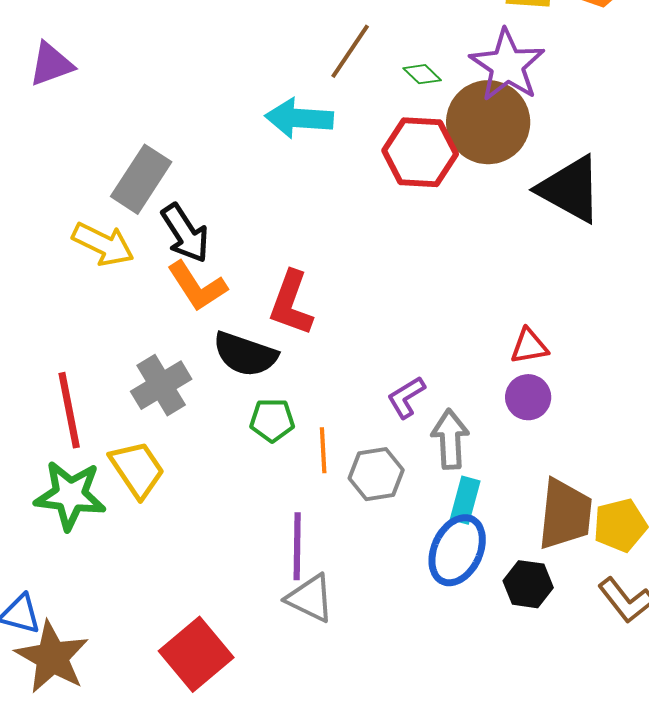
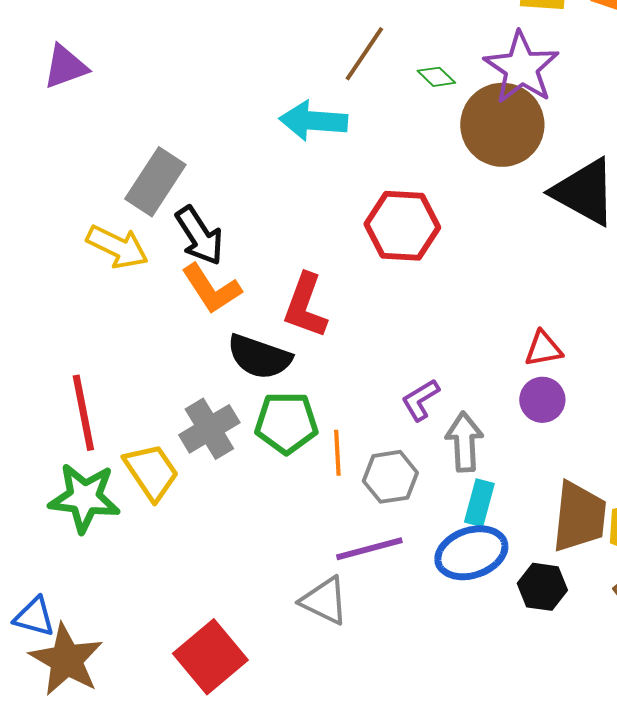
red hexagon: (420, 152) -> (402, 226), moved
gray cross: (161, 385) -> (209, 429), moved
green pentagon: (272, 420) -> (286, 423), size x1.4
purple line: (297, 546) -> (369, 549), moved, turned 74
blue ellipse: (457, 550) -> (471, 553), turned 46

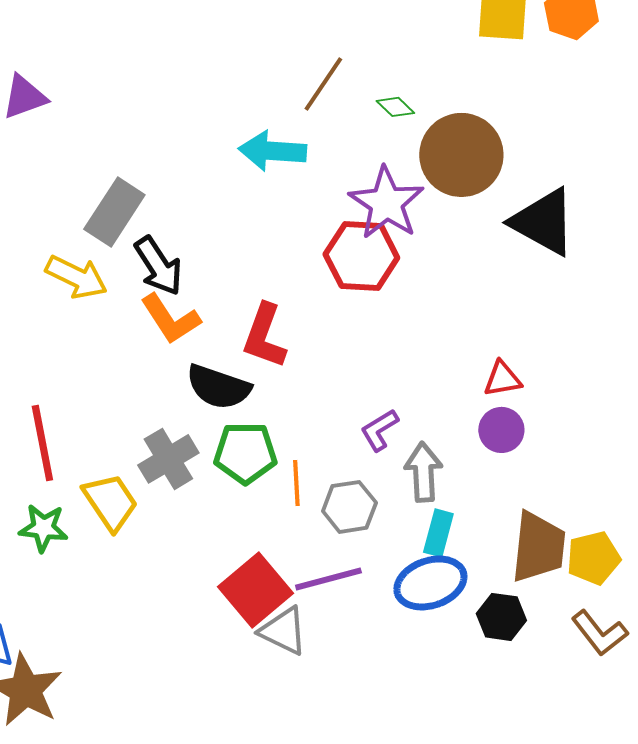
purple star: (521, 68) -> (386, 203), moved
green star: (84, 498) -> (43, 528), size x0.7
red square: (210, 657) -> (255, 590), moved

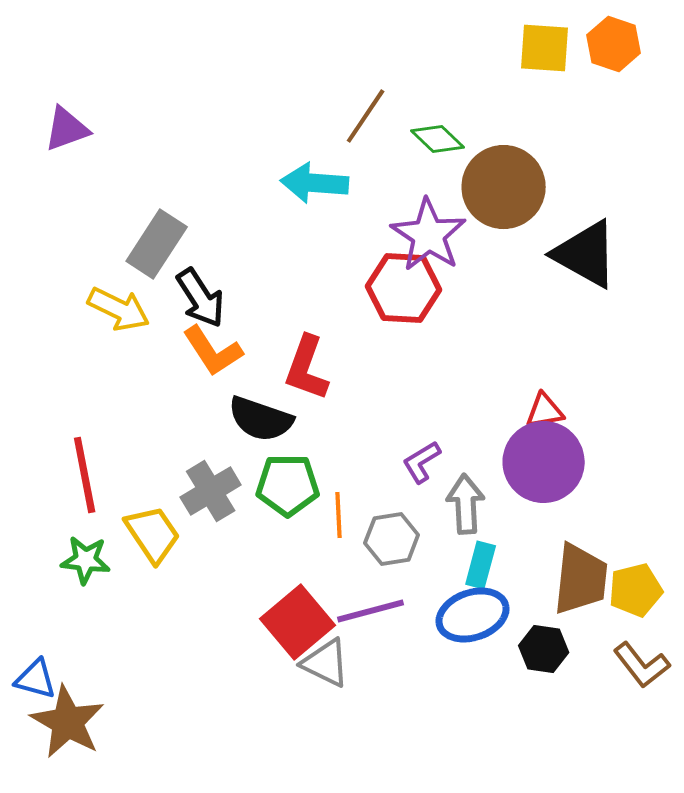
green diamond: (395, 107) -> (438, 139), size x1.4
purple circle: (501, 430) -> (544, 462), size x1.8

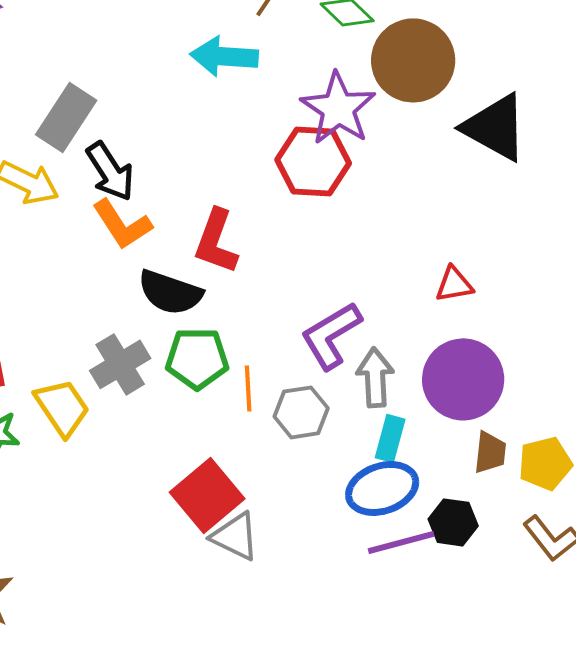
purple L-shape: (422, 462) -> (331, 335), size x1.6
purple circle: (544, 462) -> (463, 379), moved
brown trapezoid: (581, 579) -> (490, 452), size x0.6
purple line: (371, 611) -> (401, 542), moved

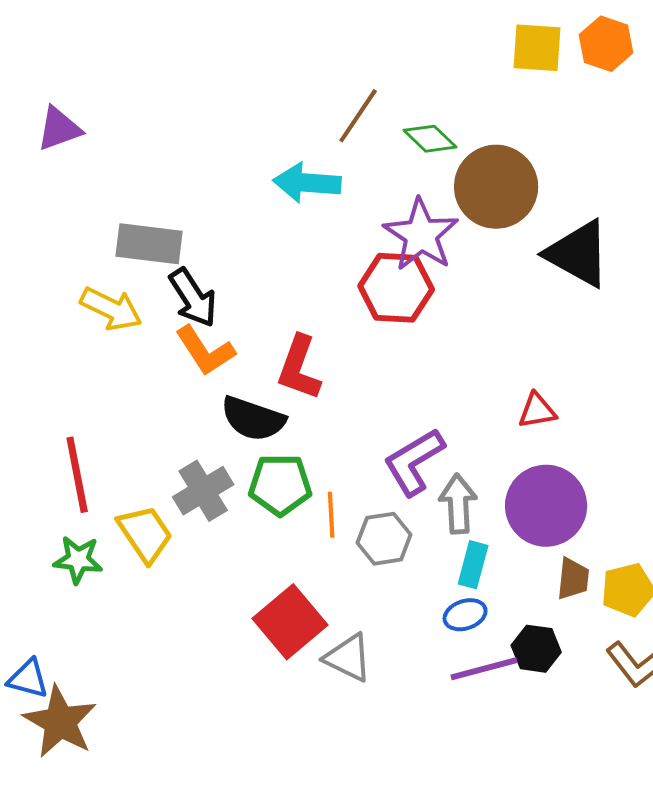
gray rectangle: (66, 117) -> (149, 244), turned 64
blue ellipse: (382, 488) -> (465, 615), size x0.6
gray triangle: (235, 536) -> (348, 658), moved

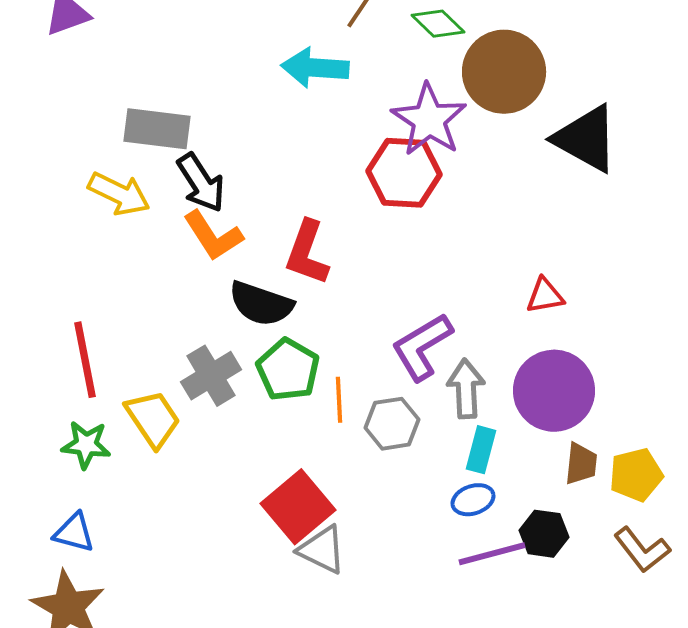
green pentagon: (280, 485) -> (288, 370), turned 30
gray triangle: (348, 658) -> (322, 550), moved
blue triangle: (28, 679) -> (74, 533), moved

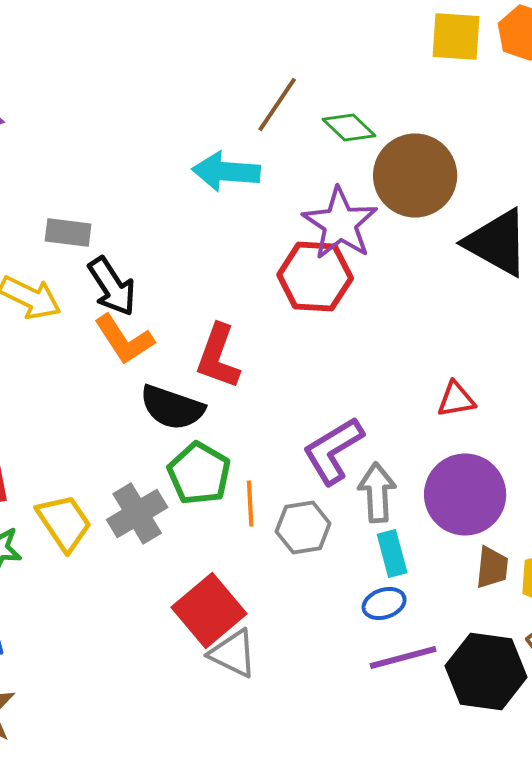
gray rectangle: (157, 129) -> (68, 232), size x0.7
gray cross: (211, 376) -> (137, 514), moved
cyan rectangle: (481, 450) -> (392, 554), turned -30
black hexagon: (544, 534) -> (486, 672), moved, size x1.6

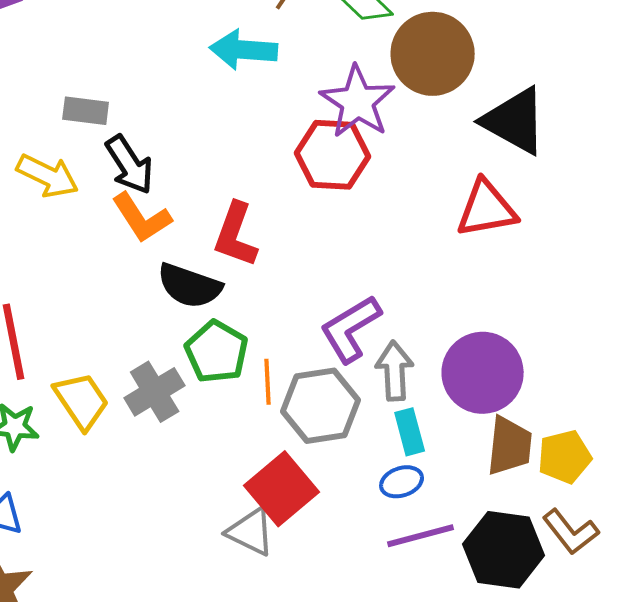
red triangle: (456, 400) -> (487, 209), moved, size x1.6
gray hexagon: (303, 528) -> (321, 406), size x1.4
brown trapezoid: (492, 568) -> (510, 446), size x1.4
red square: (209, 610) -> (282, 489), moved

